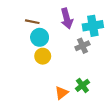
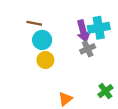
purple arrow: (67, 18) -> (83, 31), moved
green cross: (82, 85) -> (105, 91), moved

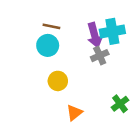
brown line: (34, 23) -> (51, 26), moved
yellow circle: (45, 60) -> (58, 81), moved

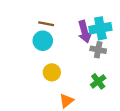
gray cross: (100, 56) -> (98, 50), moved, turned 35
green cross: (120, 104) -> (98, 81), moved

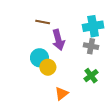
purple arrow: (85, 32) -> (58, 40), moved
cyan circle: (43, 41) -> (39, 58), moved

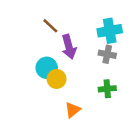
brown line: (43, 22) -> (50, 26), turned 32
green cross: (91, 76) -> (107, 89), turned 32

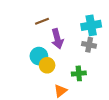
brown line: (50, 26) -> (42, 21), turned -64
green cross: (107, 89) -> (79, 73), moved

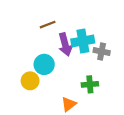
cyan cross: (91, 25) -> (83, 41), moved
yellow circle: (47, 65) -> (30, 81), moved

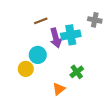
gray cross: (102, 52) -> (95, 20), moved
green cross: (90, 84) -> (77, 72), turned -32

